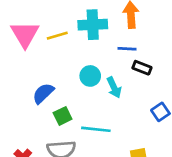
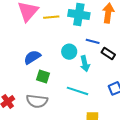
blue line: (127, 49) -> (93, 41), moved
green square: (63, 116) -> (43, 77), turned 32
cyan line: (96, 129) -> (78, 91), moved

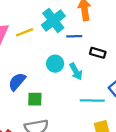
cyan cross: (79, 15) -> (53, 20), turned -30
blue line: (93, 41) -> (74, 36), moved
cyan line: (78, 91) -> (92, 101), moved

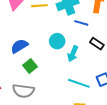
cyan arrow: (76, 71) -> (73, 54), turned 35
green square: (35, 99) -> (30, 66), turned 32

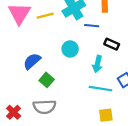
cyan arrow: (73, 54) -> (97, 64), moved

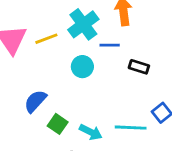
cyan circle: (70, 49) -> (82, 67), moved
cyan arrow: (97, 64) -> (91, 132), moved, turned -70

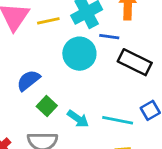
cyan circle: (82, 67) -> (79, 54), size x1.5
black rectangle: (139, 67) -> (135, 62), size x1.6

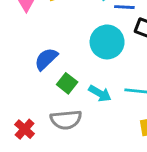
cyan circle: (79, 54) -> (107, 42), moved

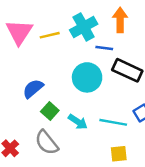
gray semicircle: (66, 120) -> (47, 143), turned 52

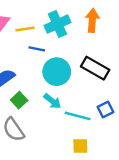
blue line: (104, 48) -> (37, 49), moved
cyan arrow: (78, 122) -> (52, 101), moved

